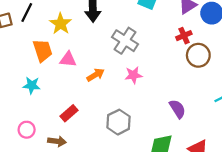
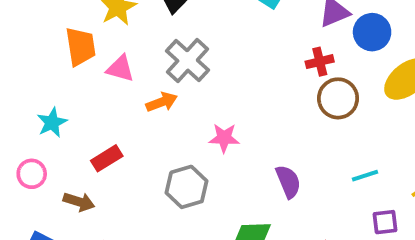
gray cross: (125, 41) -> (188, 60), moved
pink star: (133, 75) -> (224, 138), moved
cyan star: (32, 85) -> (52, 123), moved, turned 30

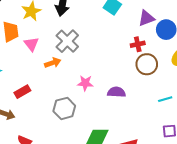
pink triangle: (120, 69) -> (31, 44), turned 35
cyan line: (365, 176) -> (165, 99), moved
purple semicircle: (288, 182) -> (116, 92), moved, turned -66

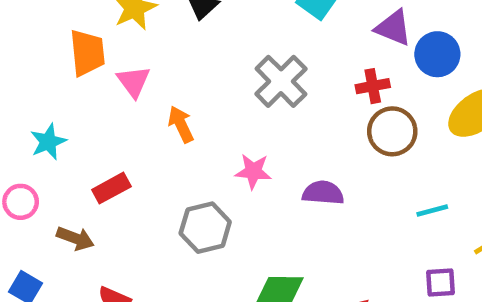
purple triangle: (146, 18) -> (393, 28), turned 42
gray cross: (67, 41) -> (281, 81), moved
orange arrow: (53, 63) -> (181, 124), turned -98

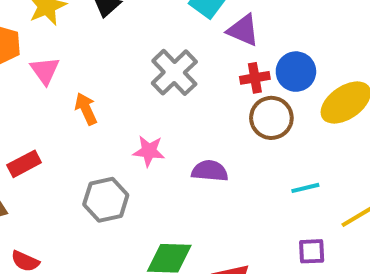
purple triangle: (393, 28) -> (243, 30), moved
blue circle: (437, 54) -> (296, 72), moved

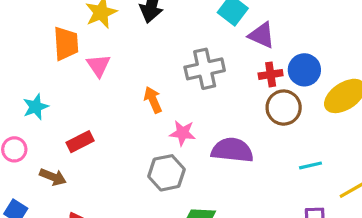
gray cross: (174, 72) -> (205, 69), turned 30
orange arrow: (86, 109) -> (153, 100), moved
purple semicircle: (210, 171) -> (232, 150), size x1.4
gray hexagon: (106, 200) -> (167, 173), moved

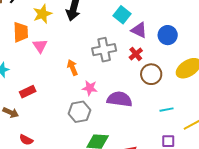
blue circle: (304, 70) -> (168, 35), moved
red cross: (271, 74) -> (136, 54), moved, turned -32

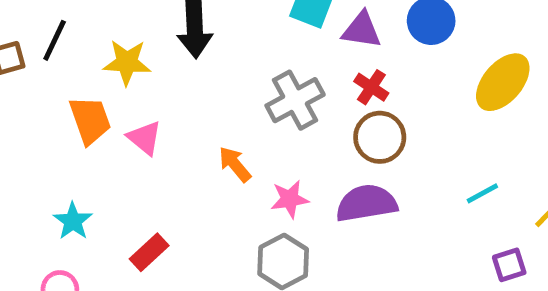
yellow star: (42, 14) -> (127, 62), turned -30
brown circle: (151, 74) -> (380, 137), moved

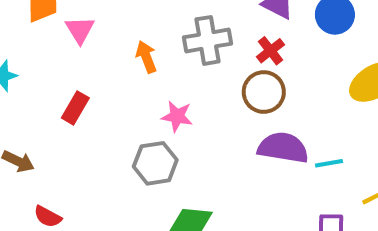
orange arrow: (235, 164) -> (146, 57), moved
purple semicircle: (366, 203) -> (283, 148), moved
red rectangle: (149, 252) -> (75, 108), moved, turned -36

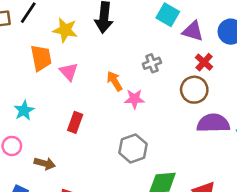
gray cross: (207, 40) -> (152, 63), size x0.6
red cross: (270, 51) -> (204, 62), moved
pink star: (177, 116) -> (135, 99), moved

